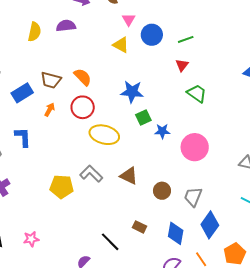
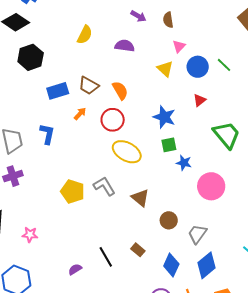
purple semicircle: (66, 26) -> (125, 46), moved
green line: (186, 39) -> (224, 65), moved, turned 49
red triangle: (182, 65) -> (200, 100), moved
green trapezoid: (197, 93) -> (227, 135), size x1.4

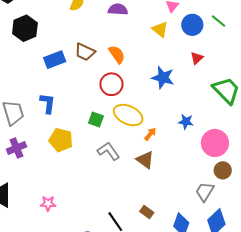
orange arrow: (80, 114) -> (150, 134), moved
green square: (169, 145) -> (96, 120), moved, turned 35
yellow pentagon: (73, 191) -> (61, 140), moved
brown circle: (169, 220) -> (223, 170), moved
pink star: (30, 235) -> (48, 203), moved

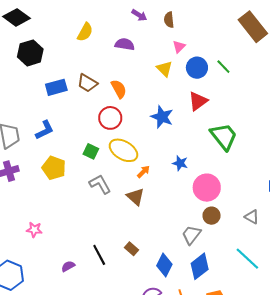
red triangle: (197, 58) -> (198, 101), size x1.5
blue L-shape: (48, 103) -> (45, 130), turned 50

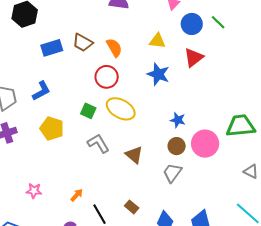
yellow triangle: (164, 69) -> (157, 41), moved, turned -36
green trapezoid: (224, 137) -> (241, 126), moved, turned -56
orange arrow: (143, 172) -> (77, 195), moved
brown circle: (212, 216) -> (177, 146), moved
gray trapezoid: (191, 235) -> (172, 173), moved

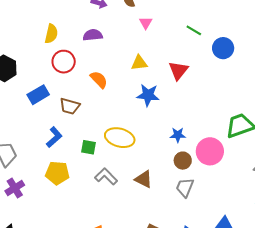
blue circle: (192, 24) -> (223, 48), moved
brown trapezoid: (83, 43) -> (70, 106), moved
red circle: (107, 77) -> (64, 62), moved
blue L-shape: (41, 91) -> (54, 137), moved

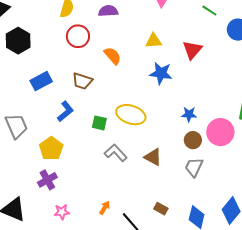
blue rectangle: (38, 95) -> (41, 81), moved
yellow pentagon: (57, 173) -> (51, 149), moved, turned 30
purple cross: (15, 188) -> (47, 180), moved

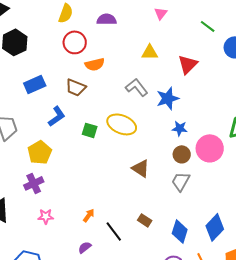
orange semicircle: (112, 56) -> (95, 64), moved, turned 114
blue star: (161, 73) -> (168, 98), moved, turned -30
gray L-shape: (116, 153) -> (137, 87), moved

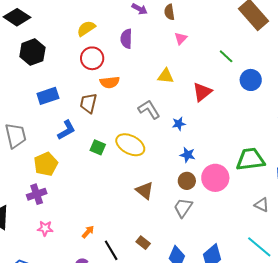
yellow semicircle: (66, 13) -> (86, 29), turned -150
purple semicircle: (107, 19) -> (126, 39), turned -96
brown trapezoid: (76, 87) -> (88, 103), turned 75
blue star: (168, 98) -> (179, 124), size x0.6

